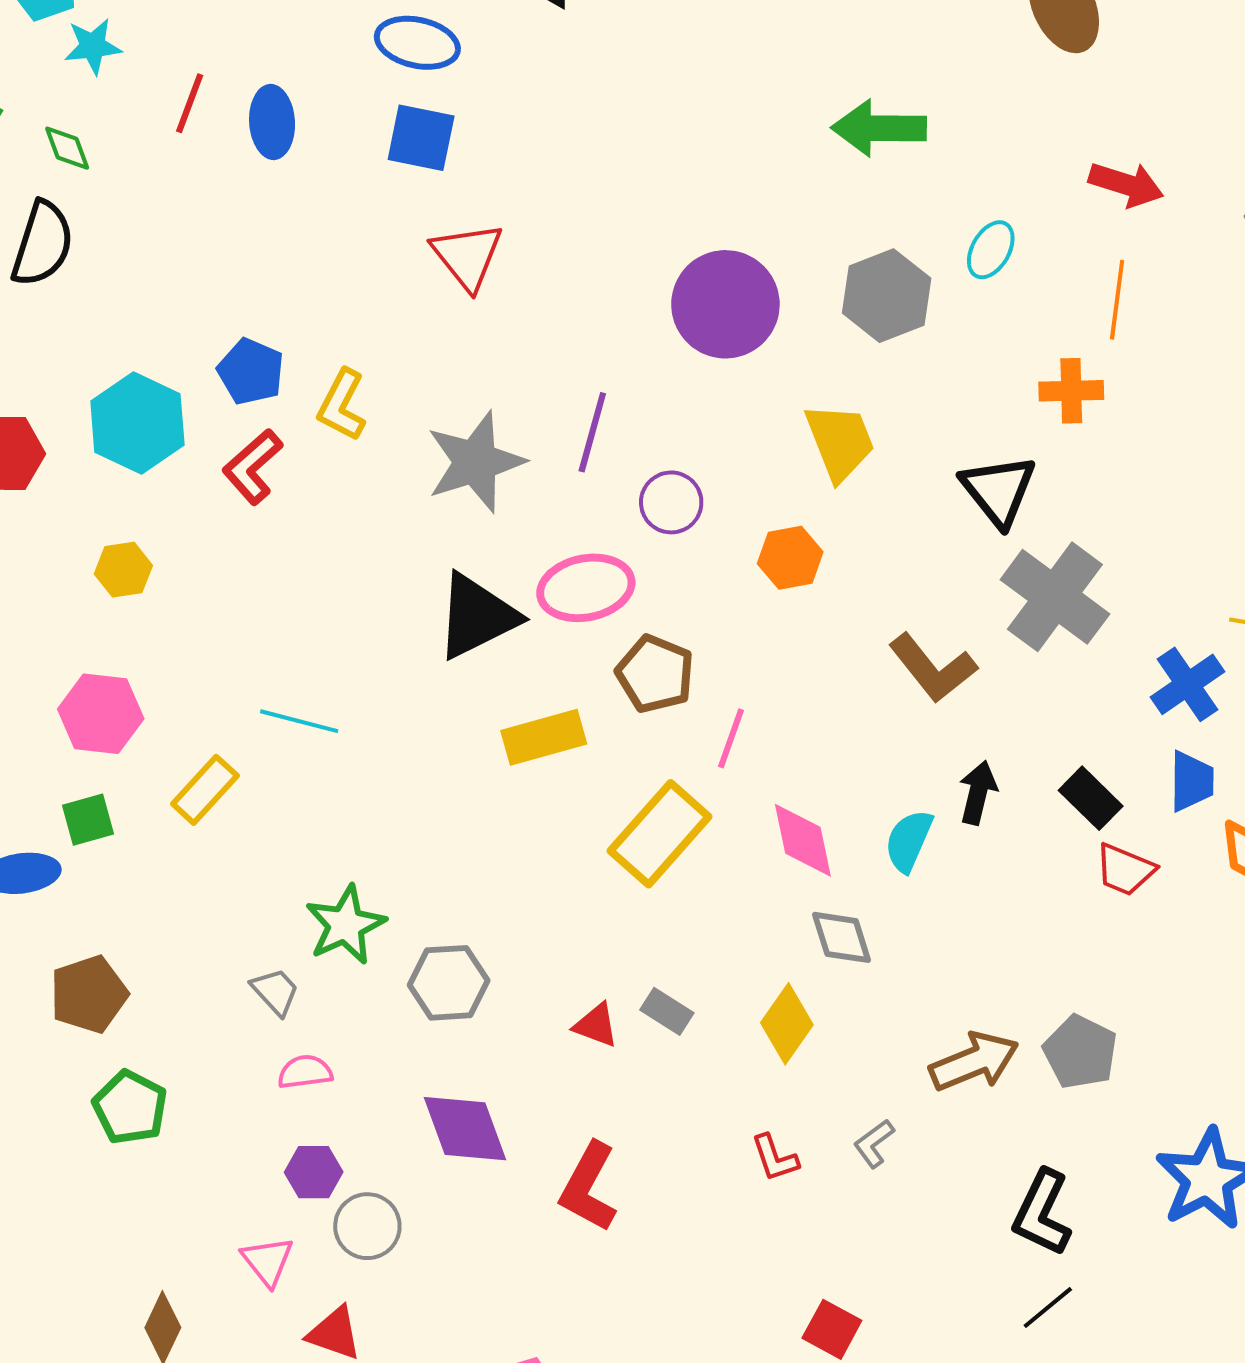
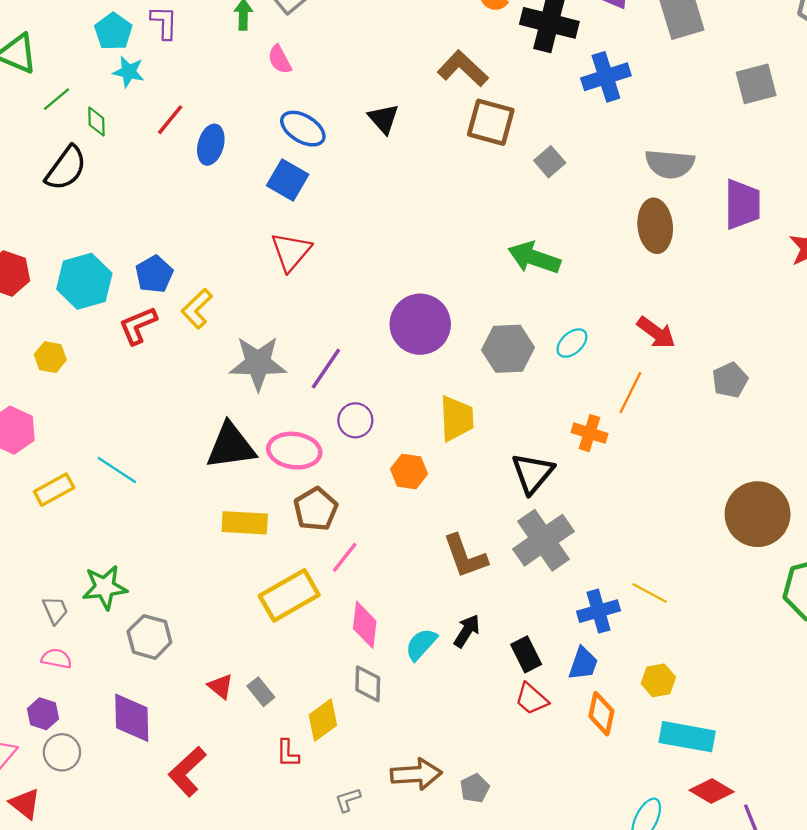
gray pentagon: (1080, 1052) -> (475, 788), size x0.7
red L-shape: (775, 1158) -> (288, 753), moved

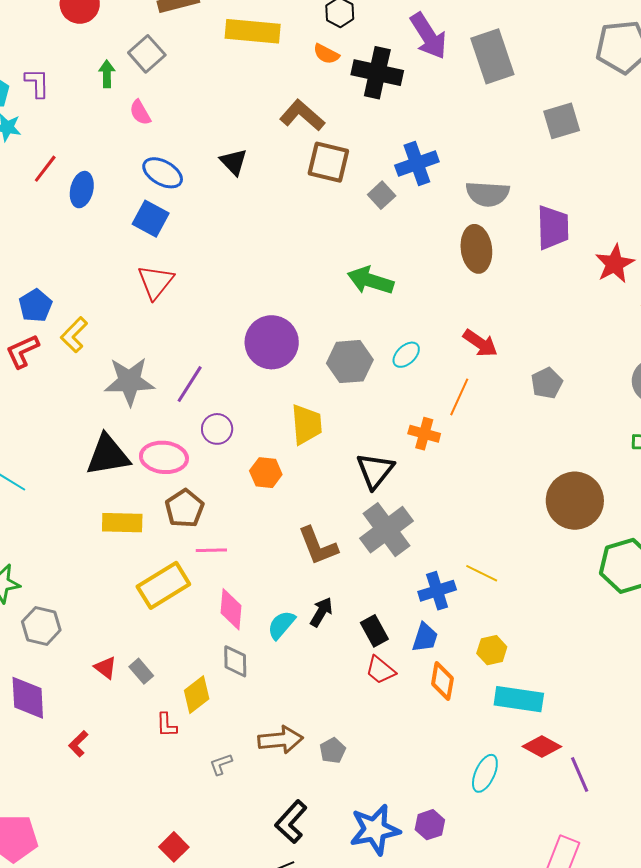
blue cross: (606, 77) -> (417, 164), moved
pink line: (345, 557) -> (211, 550), turned 52
red L-shape: (187, 771) -> (78, 744), size x0.6

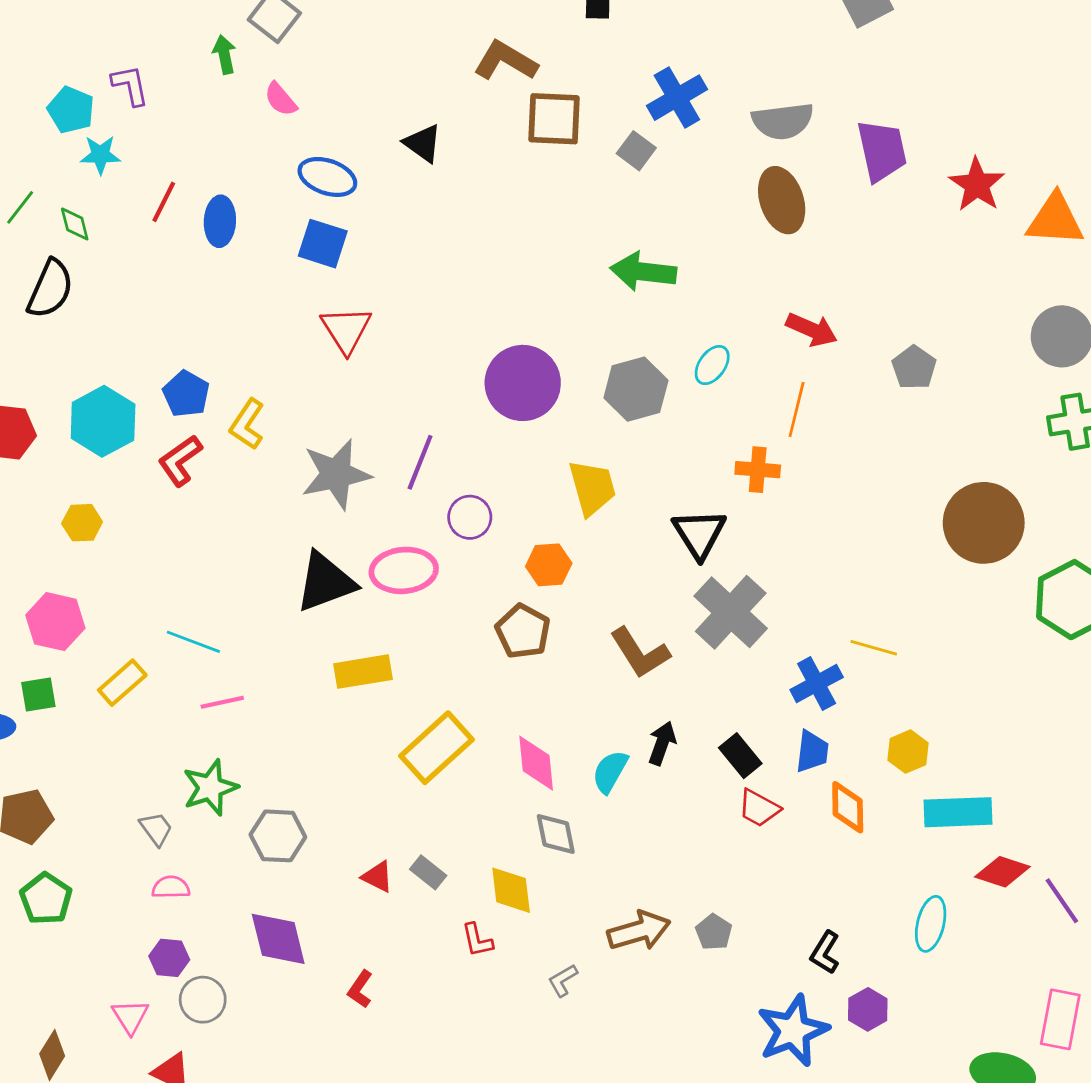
brown pentagon: (185, 508) -> (523, 631), moved
pink line: (211, 550) -> (222, 702), moved
yellow diamond: (197, 695) -> (511, 890), turned -48
black L-shape: (291, 822) -> (825, 953), moved, size x0.7

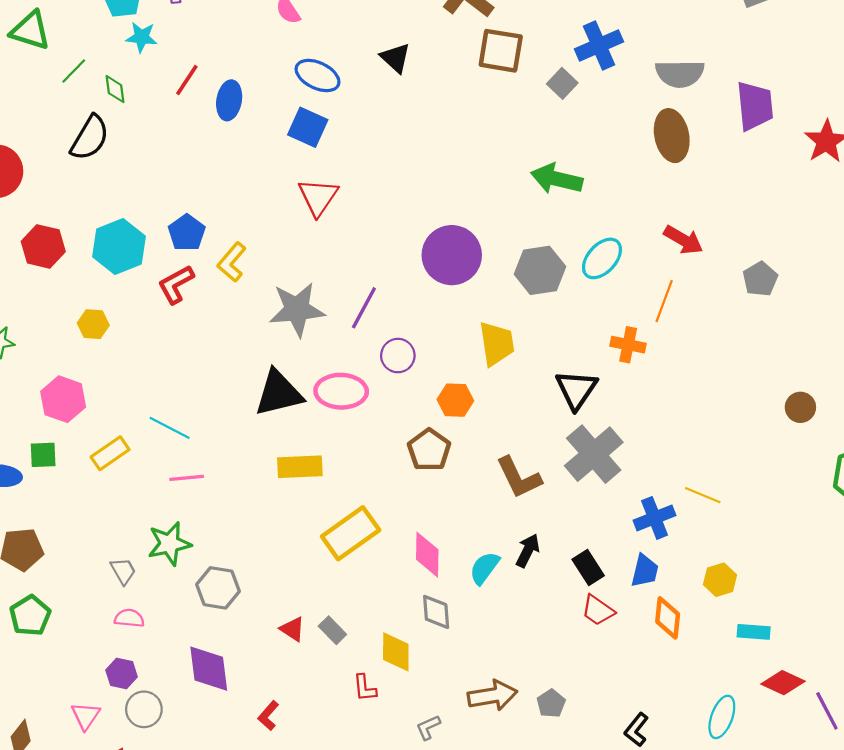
cyan ellipse: (712, 365) -> (602, 258), size x1.4
brown circle: (984, 523) -> (800, 407), size x0.5
cyan rectangle: (958, 812) -> (754, 632), size x0.6

